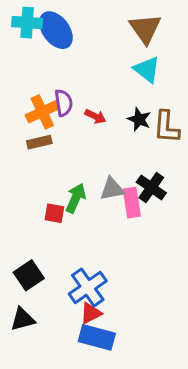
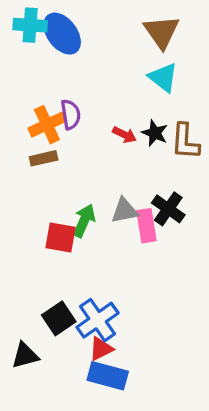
red arrow: (95, 116) -> (125, 135), moved
red square: (54, 213) -> (60, 238), size x1.4
black square: (29, 275) -> (59, 318), moved

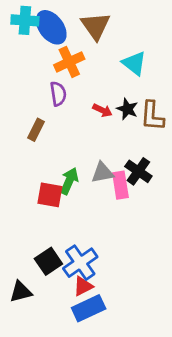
brown triangle: (162, 32) -> (96, 26), moved
orange cross: (47, 125) -> (69, 62), moved
brown rectangle: (44, 158) -> (36, 130), turned -50
blue rectangle: (108, 376) -> (89, 308), turned -40

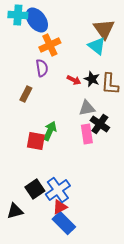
brown triangle: (96, 26) -> (104, 29), moved
gray triangle: (102, 173) -> (87, 108), moved
blue rectangle: (89, 308) -> (64, 223), turned 70

